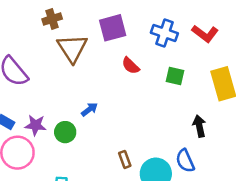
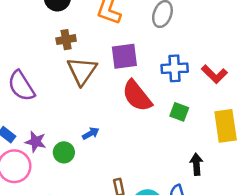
blue cross: (164, 33) -> (175, 68), turned -30
red semicircle: (131, 66) -> (137, 96), size x1.8

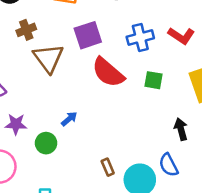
purple star: (36, 142) -> (16, 124), moved

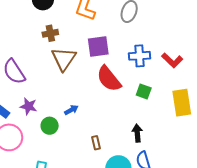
black arrow: (181, 129) -> (137, 133), moved
brown rectangle: (108, 167) -> (96, 143), moved

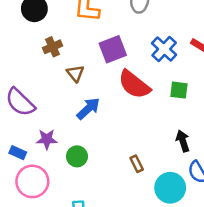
blue cross: (139, 56) -> (164, 49), turned -30
brown triangle: (64, 59) -> (75, 73), size x0.6
blue arrow: (71, 110) -> (88, 109), moved, size x1.5

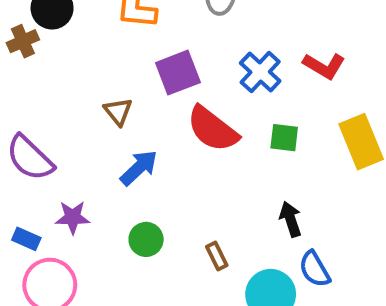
brown cross: (53, 47) -> (23, 41), moved
green circle: (77, 156) -> (146, 239), moved

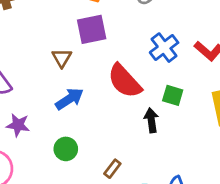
purple square: (178, 73) -> (92, 29), moved
black arrow: (291, 219) -> (151, 120), moved
brown rectangle: (217, 256) -> (112, 169), turned 54

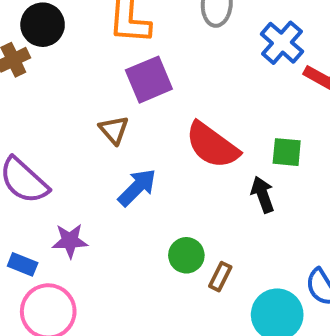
blue cross: (164, 48) -> (282, 43), moved
green circle: (66, 149) -> (186, 255), moved

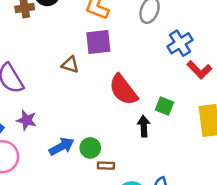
brown triangle: (114, 130) -> (70, 65), turned -48
blue arrow: (137, 187) -> (62, 147), moved
brown rectangle: (220, 277) -> (106, 166), turned 49

